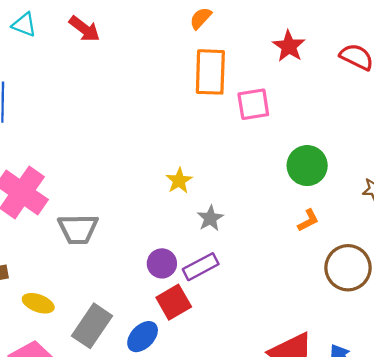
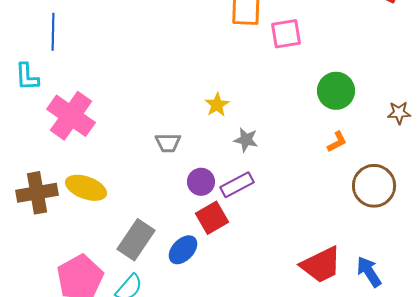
gray star: (210, 218) -> (246, 140), turned -30
gray trapezoid: (78, 229) -> (168, 143), moved, size x0.7
yellow ellipse: (38, 303) -> (86, 188), moved, size x1.4

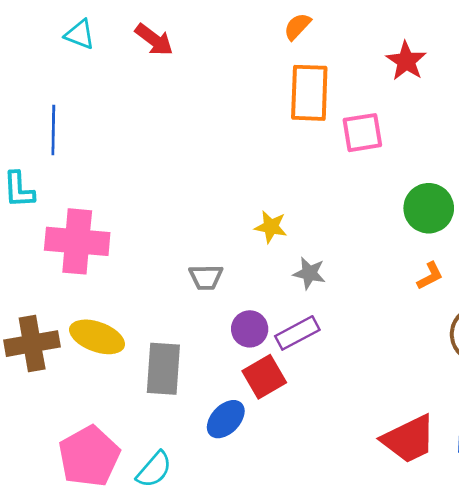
yellow star: (217, 105) -> (271, 227), turned -30
pink cross: (71, 116) -> (77, 241), turned -30
gray rectangle: (136, 240) -> (163, 369), moved, turned -30

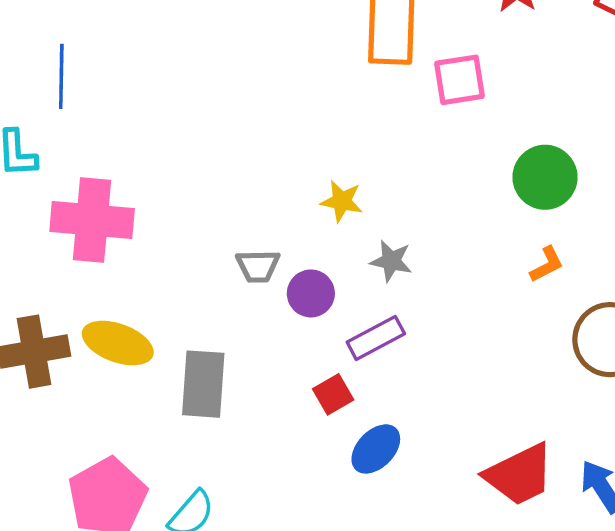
purple circle: (250, 329) -> (311, 293), moved
red square: (264, 377) -> (333, 394), size x0.7
blue ellipse: (226, 419) -> (376, 449), moved

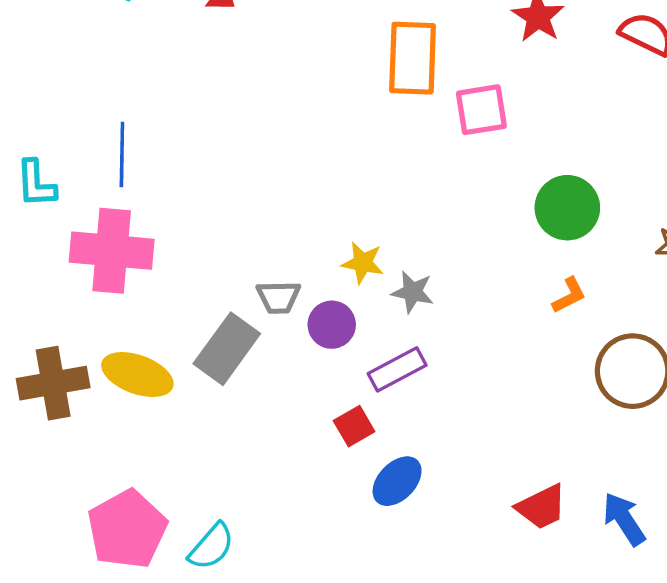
blue line: (61, 76) -> (122, 154), moved
yellow star: (342, 201) -> (363, 263), moved
gray rectangle: (203, 384) -> (227, 349), moved, turned 32
red trapezoid: (519, 475) -> (542, 507), size x0.7

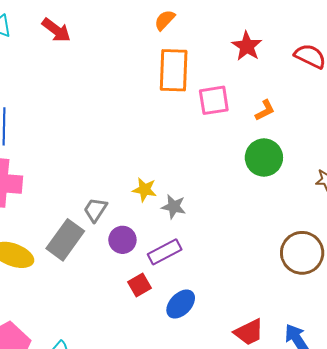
orange L-shape: (569, 295) -> (265, 110), moved
gray trapezoid: (278, 297) -> (95, 210), turned 124
purple circle: (332, 325) -> (122, 240), moved
blue ellipse: (397, 481) -> (181, 304), moved

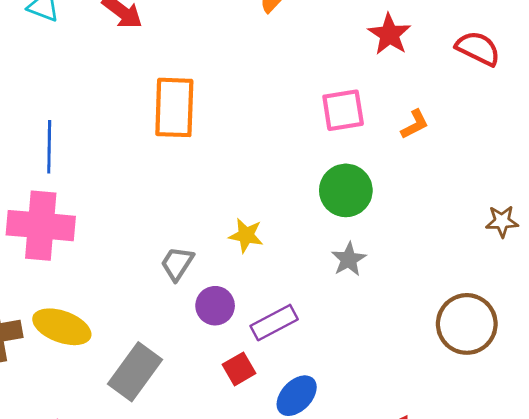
orange rectangle: (174, 70) -> (174, 107), moved
green circle: (264, 158) -> (346, 190), moved
gray star: (174, 207) -> (349, 259), moved, turned 30
gray rectangle: (65, 240) -> (135, 372), moved

